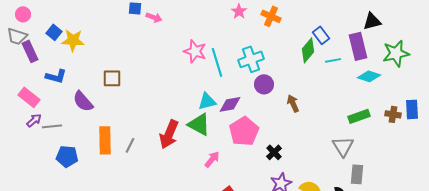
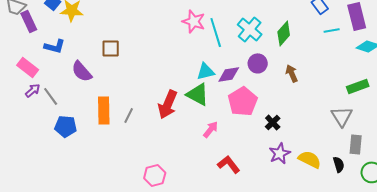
green diamond: (308, 50) -> (284, 33), moved
cyan cross: (251, 59) -> (250, 29), turned -30
purple circle: (264, 84) -> (258, 63), moved
gray line: (52, 126) -> (51, 96), turned 60

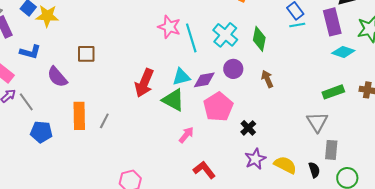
cyan line: (332, 30) -> (297, 25), moved
green diamond: (284, 33) -> (259, 39), turned -30
red arrow: (168, 104) -> (144, 83), moved

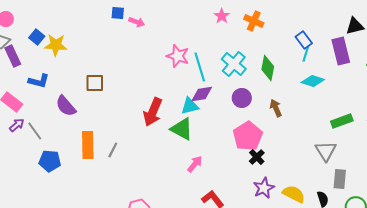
cyan line: (297, 25) -> (306, 54), turned -63
cyan diamond: (343, 52) -> (313, 81), moved
purple diamond: (204, 80) -> (202, 94), moved
pink pentagon: (218, 107) -> (248, 136), moved

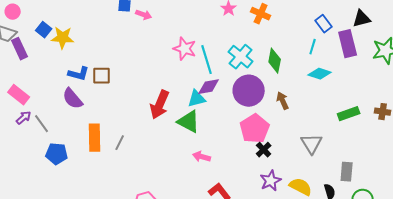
blue rectangle: (304, 40) -> (324, 24), moved
blue L-shape: (39, 81) -> (79, 74), moved
purple circle: (242, 98) -> (249, 91), size x1.6
gray triangle: (326, 151) -> (312, 144), moved
pink arrow: (195, 164) -> (202, 157), turned -114

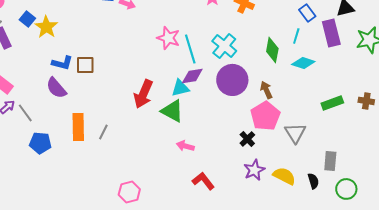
yellow star: (63, 38) -> (46, 27), turned 30
green diamond: (275, 61) -> (272, 50), moved
pink pentagon: (255, 129) -> (265, 116), moved

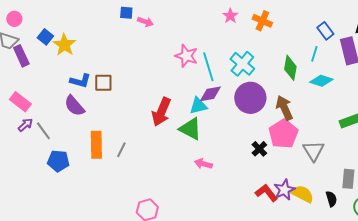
brown arrow: (266, 90) -> (284, 108), size x1.4
black cross: (247, 139) -> (259, 149), moved
purple star: (254, 170) -> (284, 190), moved
red L-shape: (203, 181) -> (266, 193), moved

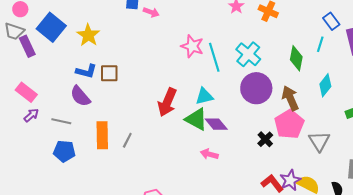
blue square: (45, 37) -> (51, 27), size x1.8
yellow star: (64, 45) -> (88, 35), moved
cyan diamond: (321, 81) -> (325, 85), moved, turned -70
purple diamond: (210, 94) -> (216, 124), moved, turned 60
gray line: (43, 131) -> (61, 121), moved, turned -42

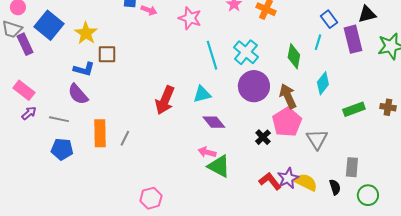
pink star: (192, 46) -> (190, 18), moved
brown square: (109, 73) -> (107, 54), moved
green triangle: (196, 119) -> (219, 166), moved

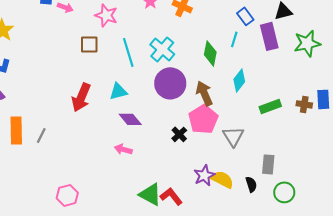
brown square: (107, 54) -> (89, 44), moved
green triangle: (219, 166) -> (150, 194), moved
red L-shape: (270, 181) -> (171, 196), moved

